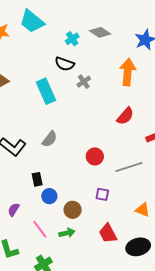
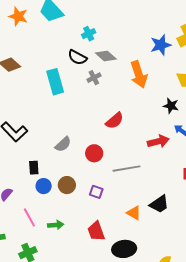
gray diamond: (100, 32) -> (106, 56), moved
orange arrow: (128, 72) -> (139, 74), turned 148
red semicircle: (125, 116) -> (115, 121), moved
gray semicircle: (50, 139) -> (63, 144), moved
brown circle: (73, 210) -> (67, 185), moved

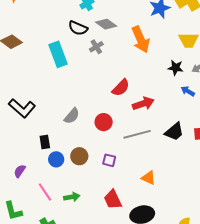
red arrow: (158, 141) -> (143, 104), moved
black trapezoid: (159, 204) -> (174, 132), moved

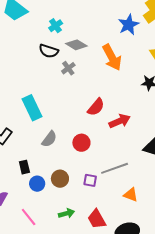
cyan rectangle: (58, 54) -> (32, 108), moved
gray line: (137, 134) -> (115, 168), moved
green arrow: (72, 197) -> (66, 213), moved

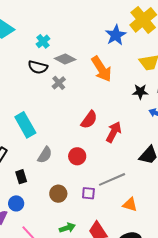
red arrow: (120, 121) -> (114, 132), turned -35
black rectangle: (24, 167) -> (21, 177), moved
blue circle: (37, 184) -> (16, 203), moved

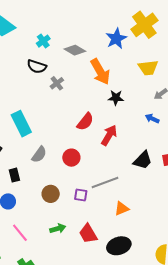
gray diamond: (65, 59) -> (75, 50), moved
black star: (140, 92) -> (116, 98), moved
orange triangle: (130, 205) -> (122, 209), turned -42

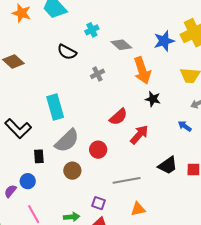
black semicircle: (37, 66) -> (67, 52), moved
gray semicircle: (39, 154) -> (67, 141), size x1.5
brown circle: (51, 194) -> (72, 171), moved
purple square: (81, 195) -> (99, 203), moved

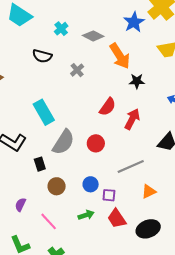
brown circle: (72, 171) -> (57, 186), moved
blue circle: (28, 181) -> (91, 184), moved

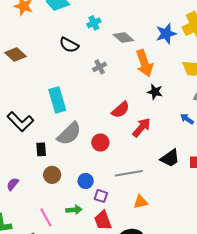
pink line: (49, 221) -> (46, 217), moved

